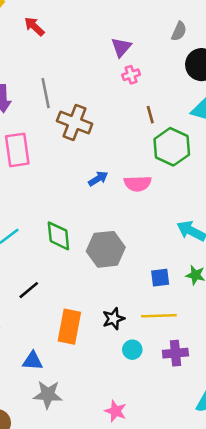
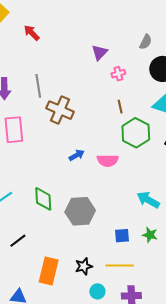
pink cross: (131, 75) -> (118, 74), moved

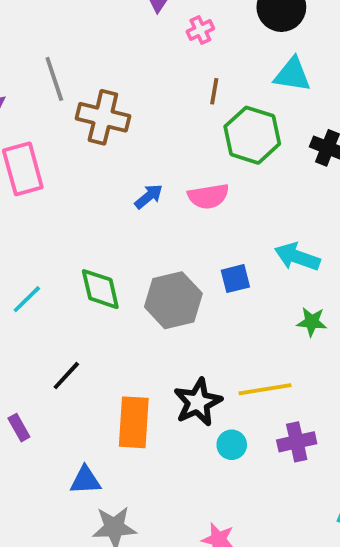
brown line: (120, 107) -> (214, 91), turned 32
blue square: (122, 236) -> (235, 279), moved
black star: (84, 266) -> (198, 402), size x1.4

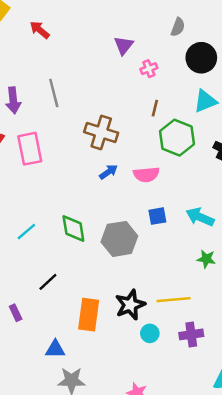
cyan triangle: (292, 75) -> (205, 101), turned -35
brown cross: (103, 117) -> (101, 132), moved
blue square: (235, 279) -> (157, 216), moved

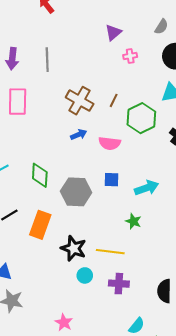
brown line: (155, 108) -> (114, 100), moved
cyan arrow: (200, 217) -> (147, 188), turned 125
green star: (206, 259) -> (133, 221), moved
black star: (130, 305) -> (74, 248), turned 30
orange rectangle: (89, 315) -> (40, 225), moved

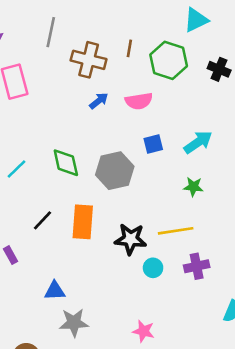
gray line: (47, 60) -> (51, 32), moved, turned 30

